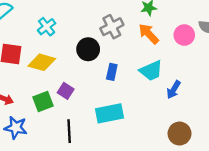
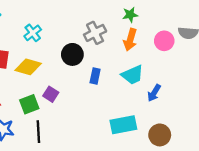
orange arrow: (149, 34) -> (130, 40), turned -120
cyan rectangle: (109, 113) -> (123, 125), moved
black line: (69, 131) -> (38, 132), moved

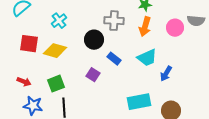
gray cross: (95, 33) -> (114, 21), turned 30
blue rectangle: (95, 76) -> (114, 59), turned -64
purple square: (51, 94) -> (93, 75), moved

